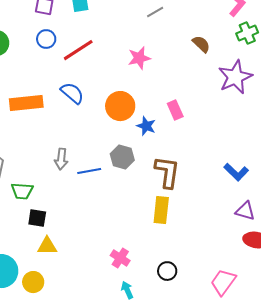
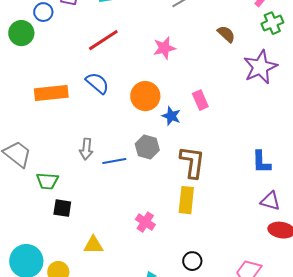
blue circle: (46, 39) -> (43, 12), moved
blue L-shape: (236, 172) -> (261, 162), turned 45
yellow triangle: (47, 246) -> (93, 245), moved
pink cross: (120, 258) -> (145, 222), moved

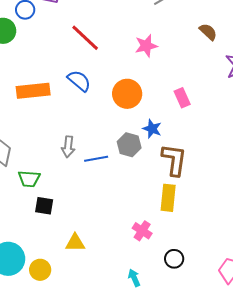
red line: (103, 40) -> (85, 38), turned 76
blue star: (171, 116) -> (152, 129), moved
pink cross: (145, 222) -> (142, 231), moved

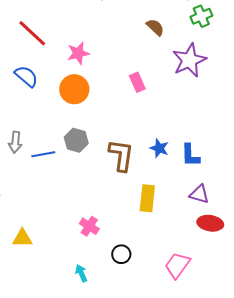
pink star: (146, 46) -> (78, 53), moved
pink rectangle: (182, 98) -> (137, 82), moved
blue star: (152, 129) -> (159, 148), moved
yellow rectangle: (168, 198) -> (147, 198), moved

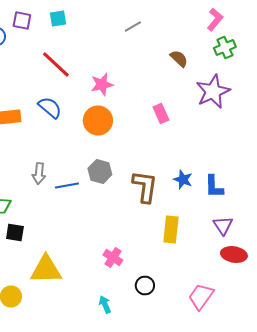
purple triangle: (199, 194) -> (223, 226), turned 40
yellow triangle: (22, 238) -> (46, 270), size x1.6

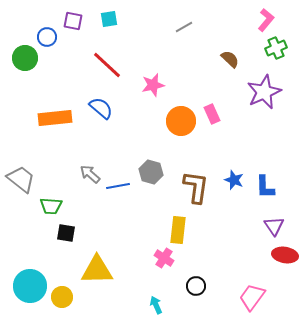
orange circle: (98, 120) -> (181, 121), moved
gray arrow: (39, 174) -> (90, 174), turned 125
yellow rectangle: (171, 230) -> (178, 230), moved

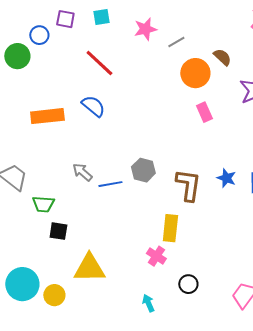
gray line: (184, 27) -> (176, 42), moved
pink star: (153, 85) -> (145, 29), moved
orange circle: (181, 121) -> (195, 73), moved

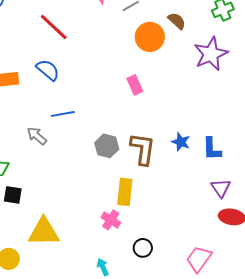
pink rectangle: (204, 112) -> (135, 85), moved
gray hexagon: (143, 170) -> (107, 146), moved
blue line: (110, 184) -> (63, 114), moved

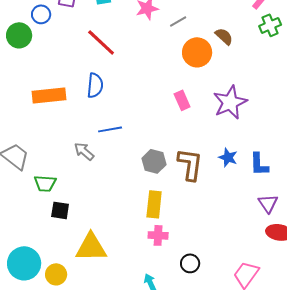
purple star: (211, 54) -> (230, 102), moved
blue semicircle: (48, 70) -> (95, 85), turned 55
yellow rectangle: (125, 192) -> (154, 204), moved
pink cross: (111, 220) -> (158, 235), turned -30

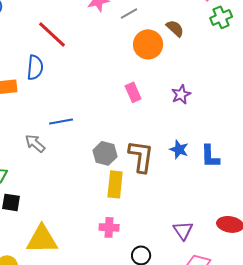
blue semicircle: (95, 85) -> (35, 67), moved
purple star: (230, 102) -> (181, 94), size x0.6
purple triangle: (268, 203) -> (183, 230), moved
yellow rectangle: (154, 204) -> (115, 184), moved

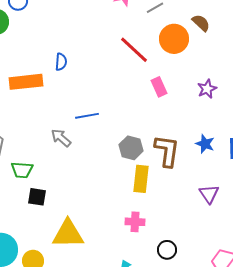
red line: (52, 34) -> (134, 50), moved
blue semicircle: (35, 67) -> (61, 62), size x0.7
purple triangle: (183, 230) -> (209, 194), moved

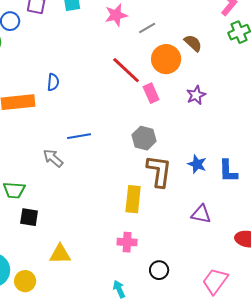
pink rectangle: (159, 87) -> (151, 93), moved
purple star: (207, 89) -> (196, 95), moved
gray hexagon: (131, 148) -> (144, 138), moved
purple triangle: (209, 194) -> (201, 214), turned -45
yellow triangle: (68, 234) -> (60, 254), size x0.7

